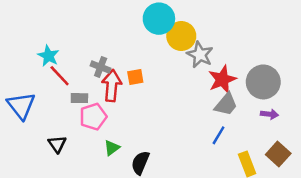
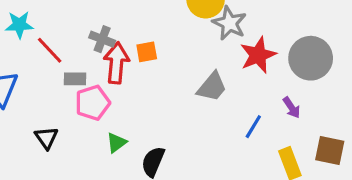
cyan star: (48, 56) -> (19, 25), moved, turned -30
gray trapezoid: (226, 104) -> (212, 87), moved
purple arrow: (269, 114) -> (292, 108), moved, turned 49
brown square: (278, 154) -> (330, 151), turned -30

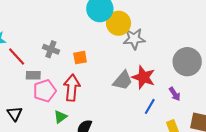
gray star: (229, 23) -> (134, 39), turned -30
red star: (258, 55) -> (143, 77), moved, turned -30
red arrow: (116, 63) -> (72, 88), moved

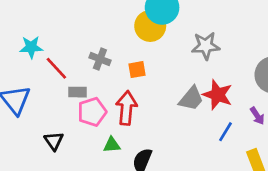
yellow circle: (119, 23) -> (150, 26), moved
green triangle: (60, 117) -> (112, 145), turned 32

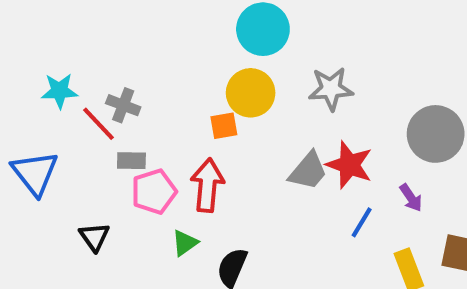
yellow circle: (150, 26) -> (251, 93), moved
gray cross: (100, 59) -> (123, 105), moved
green triangle: (112, 145) -> (185, 243), turned -30

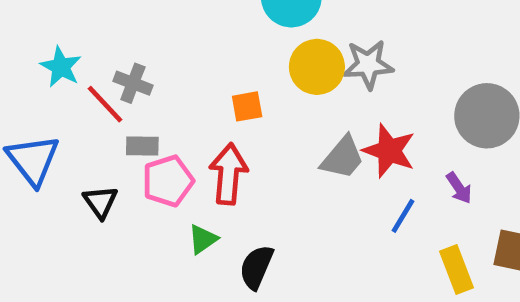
cyan star: (59, 91) -> (61, 67), turned 30
yellow circle: (251, 93) -> (317, 67), moved
black triangle: (94, 237) -> (100, 202), moved

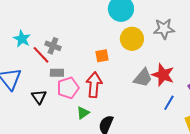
gray star: (368, 65) -> (164, 29), moved

